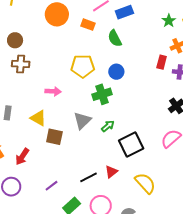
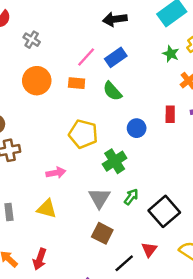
red rectangle: (162, 62) -> (170, 114), moved
yellow pentagon: (83, 66) -> (83, 134), turned 30
blue circle: (116, 72) -> (137, 128), moved
brown square: (54, 137) -> (102, 233), moved, turned 30

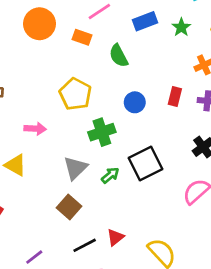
green star: (171, 54) -> (181, 27), moved
blue rectangle: (116, 57) -> (145, 21), moved
black square: (164, 211) -> (145, 163), moved

